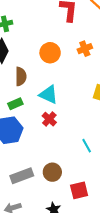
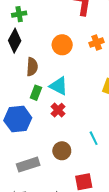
green rectangle: (15, 104) -> (36, 93), moved, turned -48
brown circle: (52, 172) -> (62, 151), moved

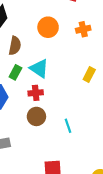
red cross: (58, 110) -> (36, 93), turned 32
brown circle: (62, 151) -> (36, 116), moved

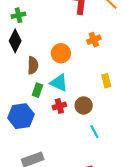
orange circle: (48, 27) -> (61, 53), moved
yellow rectangle: (89, 75) -> (106, 81), turned -32
brown circle: (36, 116) -> (84, 105), moved

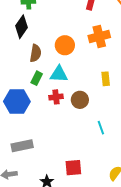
orange cross: (94, 40) -> (99, 37), size x1.5
cyan triangle: (59, 83) -> (59, 74), turned -30
cyan line: (94, 132) -> (101, 128), moved

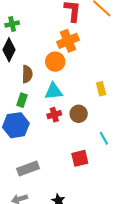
orange cross: (99, 37) -> (68, 41), moved
green rectangle: (37, 78) -> (22, 100), moved
red square: (73, 168) -> (80, 158), moved

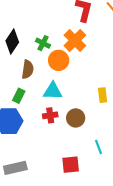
green cross: (12, 24) -> (43, 43), moved, turned 32
orange cross: (68, 41) -> (75, 40), turned -30

